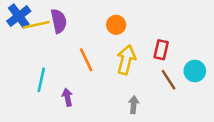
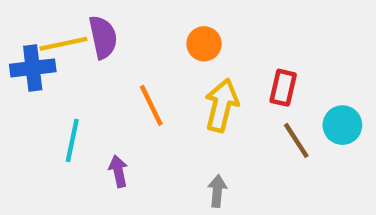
blue cross: (19, 16) -> (33, 68), moved, turned 30
gray arrow: (134, 105) -> (217, 191), moved

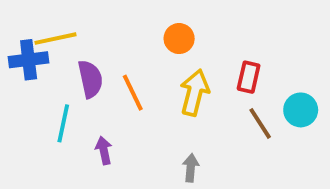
purple semicircle: (103, 37) -> (90, 79), moved

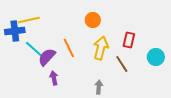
purple semicircle: (90, 79) -> (47, 57), moved, turned -126
cyan line: (63, 123) -> (34, 49), moved, turned -60
brown line: (260, 123) -> (122, 64), moved

